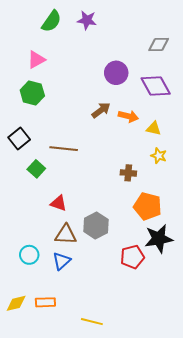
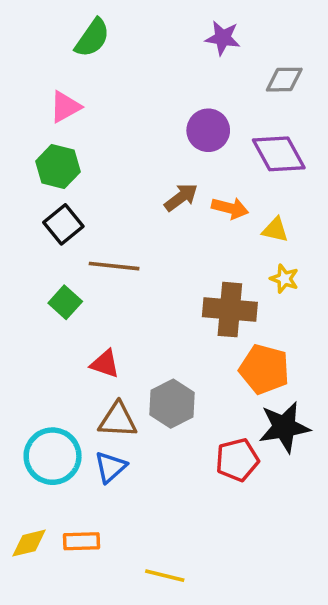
purple star: (87, 20) -> (223, 38), moved
black square: (19, 139) -> (63, 224), moved
brown cross: (128, 173) -> (230, 310), size x1.8
cyan circle: (29, 255) -> (53, 456), size x1.6

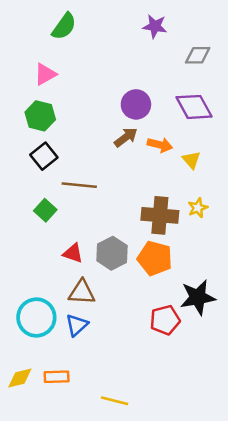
purple circle: (208, 130) -> (136, 104), moved
yellow triangle: (275, 230) -> (191, 160), turned 36
yellow star: (284, 279) -> (198, 208), moved, turned 30
orange pentagon: (264, 369) -> (155, 258), moved
gray hexagon: (172, 404) -> (112, 253), moved

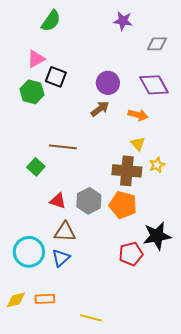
orange arrow: (160, 145) -> (138, 115), moved
black square: (44, 156) -> (56, 77), moved, turned -30
yellow triangle: (191, 160) -> (138, 144), moved

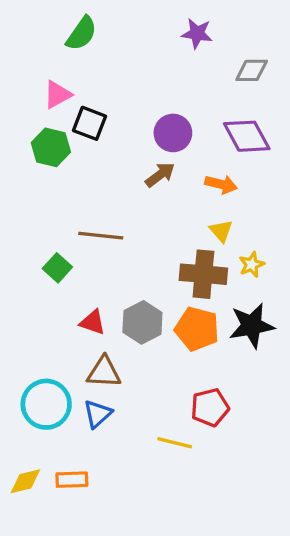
black star: (157, 236) -> (252, 326), moved
yellow line: (91, 318) -> (175, 443), moved

